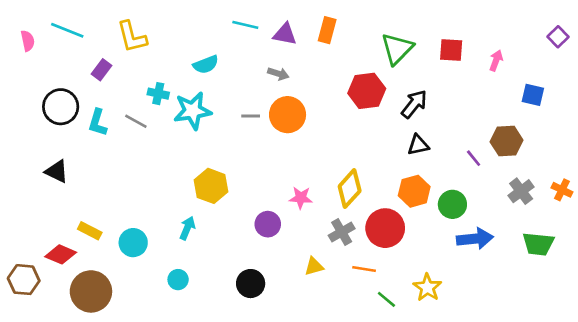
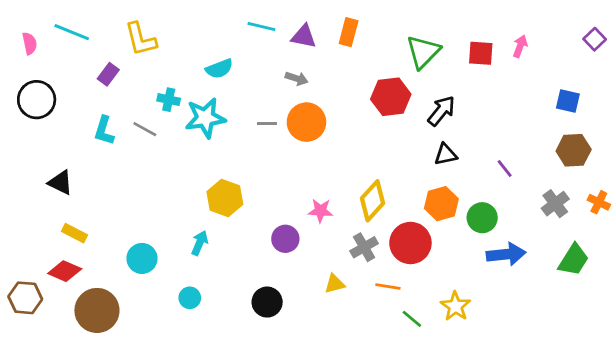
pink arrow: (496, 61) -> (520, 46), moved
black circle: (61, 107) -> (37, 100), moved
brown hexagon: (507, 141) -> (574, 150), moved
yellow rectangle: (90, 231) -> (74, 233), moved
green trapezoid: (538, 244) -> (574, 260), turned -64

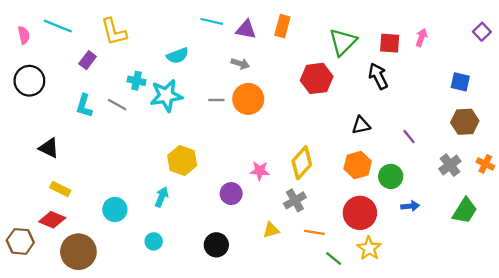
black arrow: (441, 111) -> (378, 76), moved, turned -65
red circle: (410, 243) -> (360, 213), moved
blue arrow: (506, 254) -> (410, 206), size x0.6

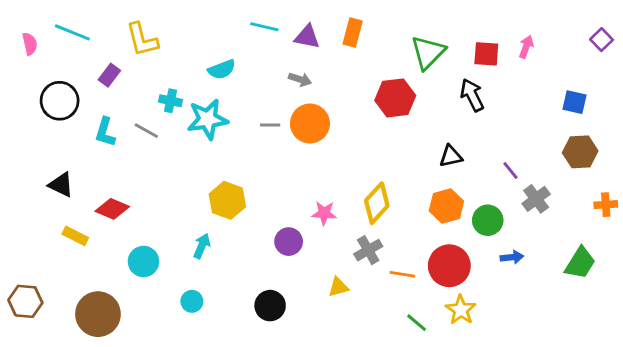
black circle: (29, 81) -> (60, 101), moved
orange cross: (485, 164) -> (606, 205), turned -30
gray cross: (450, 165) -> (536, 199), moved
red diamond: (52, 220) -> (112, 209), moved
orange line: (314, 232) -> (402, 274), moved

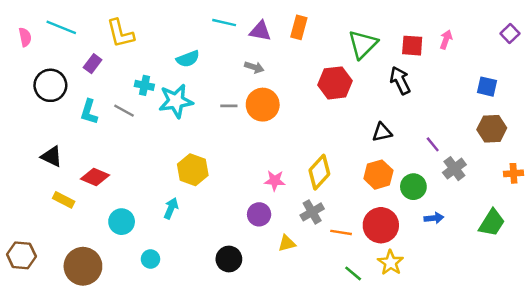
purple circle: (289, 242) -> (259, 214), moved
cyan circle: (192, 301) -> (150, 259), moved

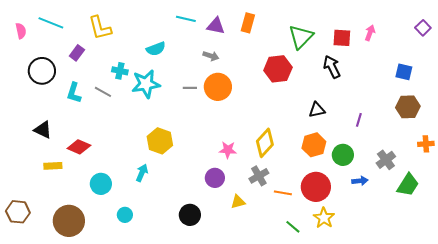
purple line: (433, 144) -> (359, 120), turned 56
gray cross: (454, 169) -> (386, 160), moved
yellow rectangle: (64, 200) -> (53, 166), turned -30

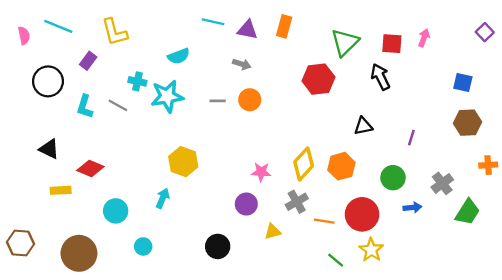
orange circle: (218, 87) -> (250, 100), size x0.7
orange hexagon: (314, 145) -> (341, 166), moved

